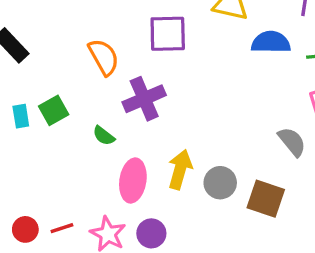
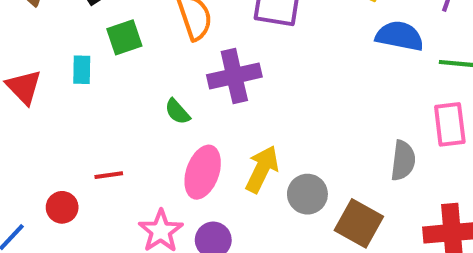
green square: (54, 110) -> (124, 37), moved
gray semicircle: (292, 142) -> (403, 161), turned 36
red line: (62, 228) -> (109, 175), moved

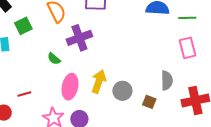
gray semicircle: (403, 161) -> (167, 81), moved
brown square: (359, 223) -> (149, 102), size x0.6

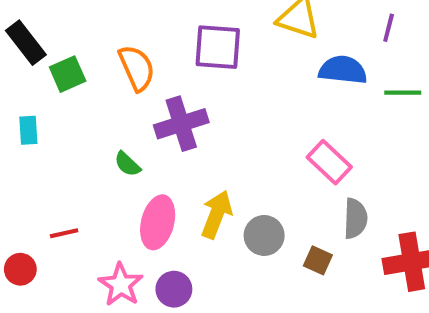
green square: (23, 26) -> (68, 74), moved
pink rectangle: (187, 48) -> (329, 162), moved, turned -35

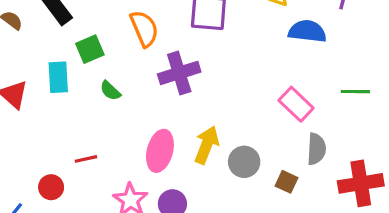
green square: (68, 74) -> (90, 49), moved
green line: (403, 93) -> (355, 92), moved
cyan rectangle: (28, 130) -> (58, 77), size x1.4
green semicircle: (127, 164) -> (110, 91), moved

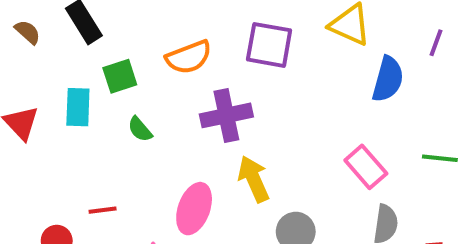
orange semicircle: (144, 29) -> (189, 57), turned 87
blue semicircle: (307, 31) -> (388, 79), turned 93
yellow arrow: (207, 145) -> (254, 179), moved, turned -51

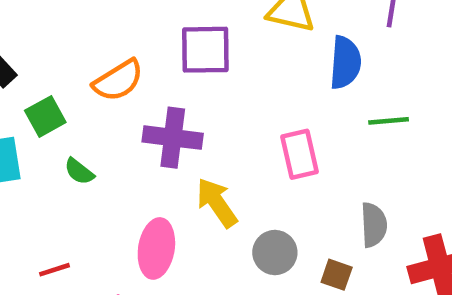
purple cross: (226, 115) -> (173, 138), turned 30
green line: (440, 158) -> (389, 121), moved
pink rectangle: (366, 167) -> (300, 154), moved, turned 39

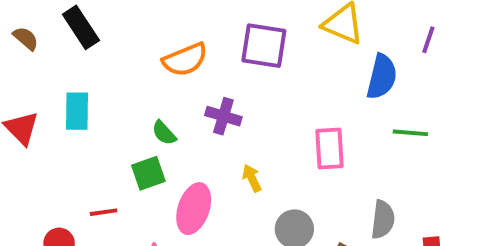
green square: (45, 116) -> (148, 173), moved
purple cross: (173, 138) -> (223, 116), size x0.7
green semicircle: (79, 171) -> (164, 133), moved
yellow arrow: (217, 203) -> (252, 178), size x0.6

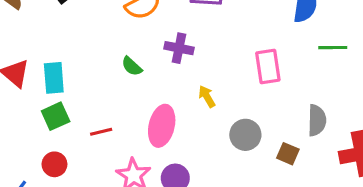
cyan rectangle: (77, 111) -> (54, 78), moved
green square: (148, 173) -> (56, 116), moved
red line: (104, 212) -> (101, 132), moved

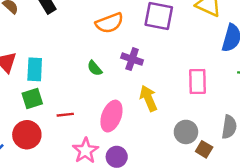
yellow arrow: (207, 97) -> (148, 98), size x1.5
gray circle: (245, 135) -> (186, 132), moved
red circle: (54, 164) -> (27, 135), size x1.5

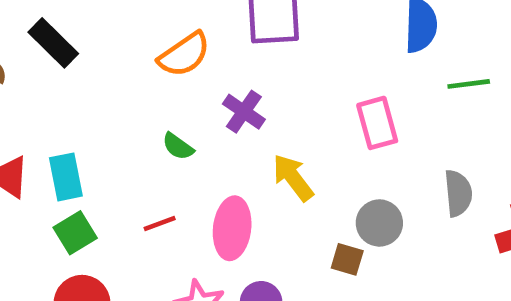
purple cross: (132, 59) -> (244, 112), turned 30
red line: (65, 115) -> (160, 224), moved
brown square: (204, 149) -> (347, 259), moved

